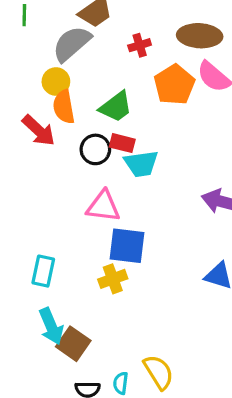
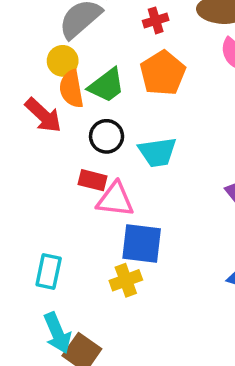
orange pentagon: (174, 85) -> (163, 73), moved
green trapezoid: (116, 107) -> (107, 85), moved
red rectangle: (122, 143) -> (92, 180), moved

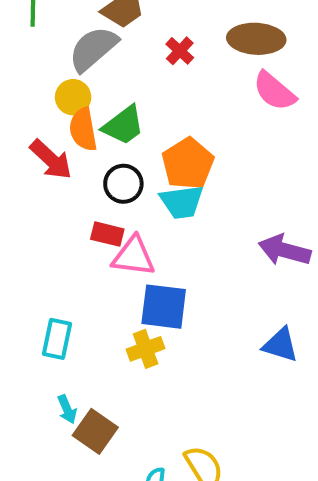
red cross: (156, 20) -> (180, 51), turned -30
orange pentagon: (163, 73) -> (188, 164), moved
cyan arrow: (57, 333) -> (67, 409), size x0.6

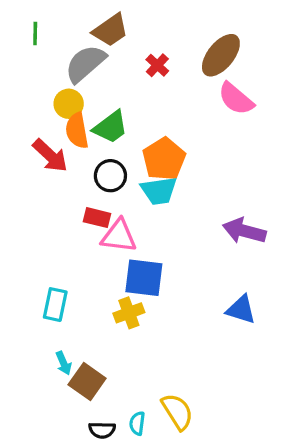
brown ellipse: (256, 39) -> (221, 55), turned -54

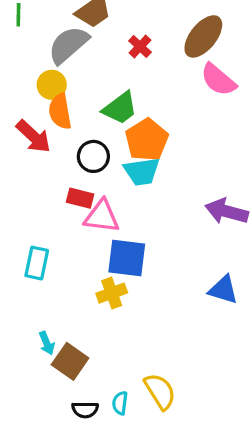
green trapezoid: (110, 127) -> (120, 108), moved
cyan rectangle: (55, 305) -> (37, 263), moved

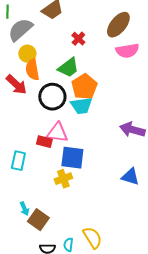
gray semicircle: (68, 45) -> (20, 30), moved
red cross: (140, 46) -> (78, 39), moved
pink semicircle: (218, 80) -> (127, 51), turned -50
black circle: (93, 156) -> (52, 97), size x1.4
red rectangle: (80, 198) -> (44, 142), moved

